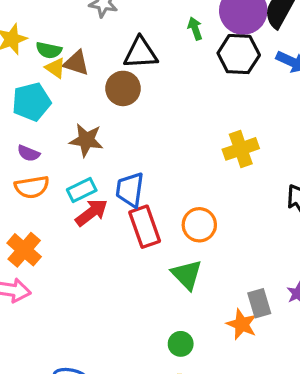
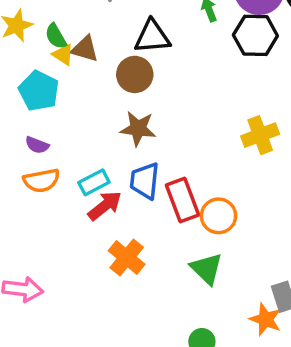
green semicircle: (49, 50) -> (56, 36), turned 50
cyan pentagon: (31, 102) -> (39, 91), turned -30
brown star: (86, 140) -> (138, 129), moved
red rectangle: (145, 227) -> (182, 200), moved
orange cross: (24, 250) -> (127, 257), moved

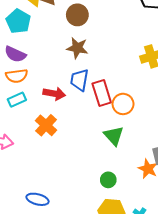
purple semicircle: (37, 145) -> (15, 54), size x1.5
cyan rectangle: (94, 182) -> (17, 100), moved
red arrow: (105, 206) -> (54, 94), turned 45
orange cross: (127, 257) -> (46, 125), moved

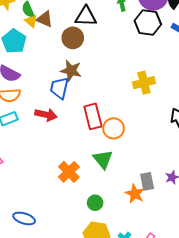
blue trapezoid: (79, 80) -> (59, 88), moved
orange cross: (46, 125) -> (69, 172), moved

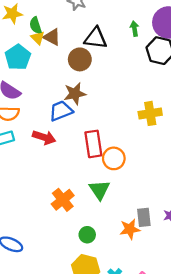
brown star: (71, 71) -> (75, 94), turned -30
blue trapezoid: (59, 88) -> (61, 111), turned 50
orange star: (135, 194) -> (130, 229), turned 30

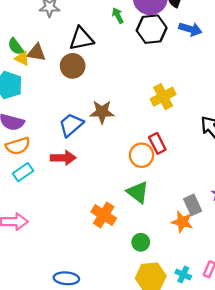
brown star: (75, 94) -> (102, 112), moved, turned 30
red rectangle: (93, 144) -> (157, 143), moved, size x0.7
orange star: (130, 229) -> (182, 222), turned -30

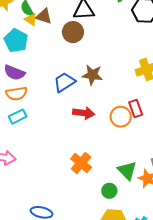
red arrow: (63, 158) -> (84, 113), moved
green triangle: (138, 192) -> (127, 171), moved

